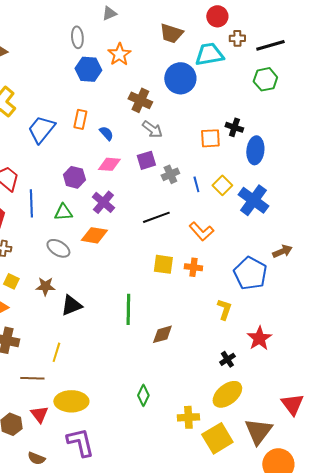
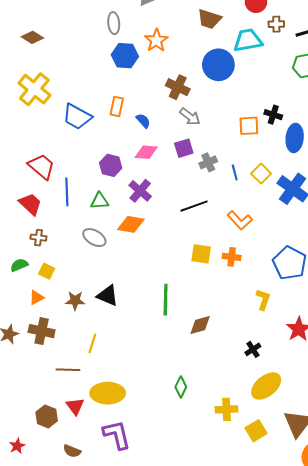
blue trapezoid: (41, 129) -> (77, 117), turned -100
brown star: (45, 286) -> (75, 301), moved
black triangle: (71, 305) -> (108, 296), turned 45
black cross: (227, 359) -> (253, 349), moved
yellow square: (217, 438) -> (256, 431), size x0.7

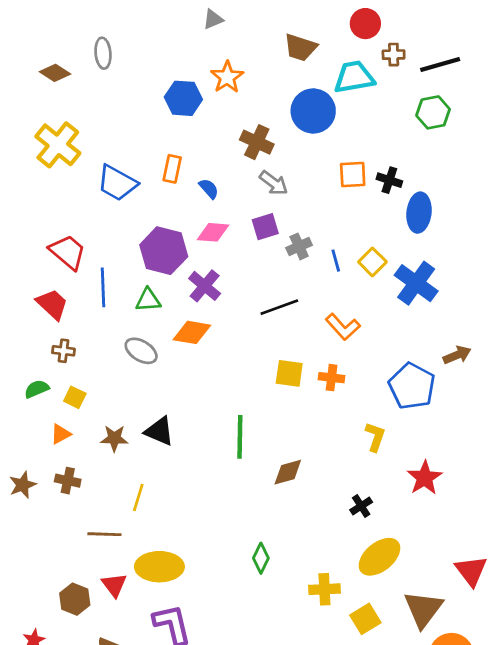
gray ellipse: (114, 23) -> (103, 53), moved
orange square: (249, 126) -> (353, 174), moved
purple hexagon: (111, 165) -> (164, 251), size x1.5
brown cross: (42, 331) -> (68, 481), size x0.7

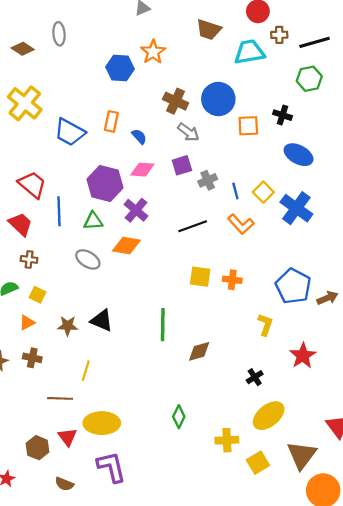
blue circle: (313, 111) -> (218, 99), moved
black cross: (389, 180) -> (283, 115), moved
blue ellipse: (419, 213) -> (299, 155), turned -68
orange L-shape: (343, 327) -> (241, 224), moved
brown arrow: (457, 355) -> (327, 298), moved

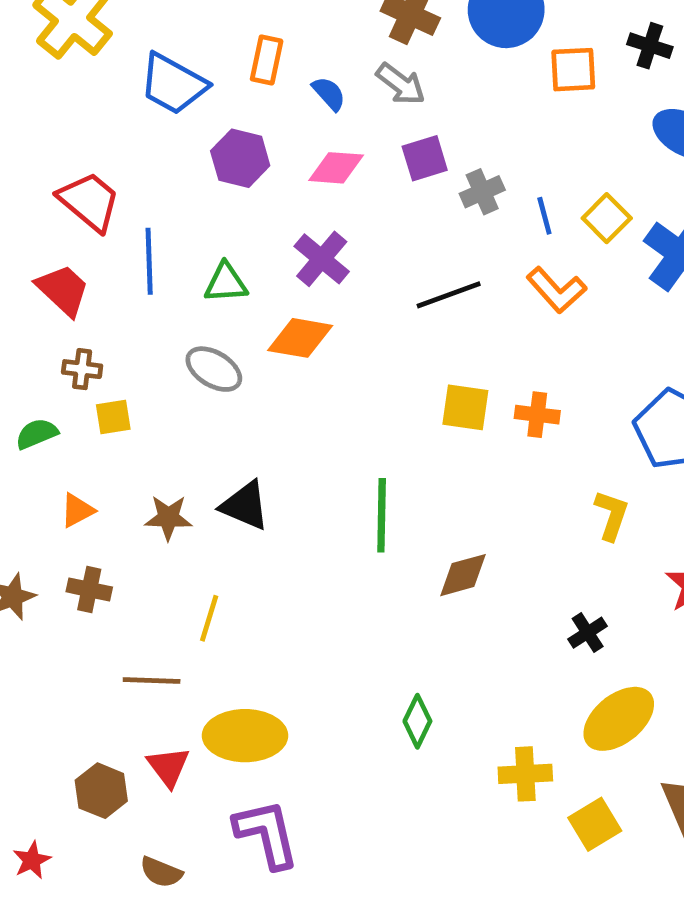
gray arrow: (188, 132) -> (401, 84), moved
purple hexagon: (105, 184) -> (240, 158), moved, size x0.7
yellow square: (38, 295) -> (113, 417), moved, turned -35

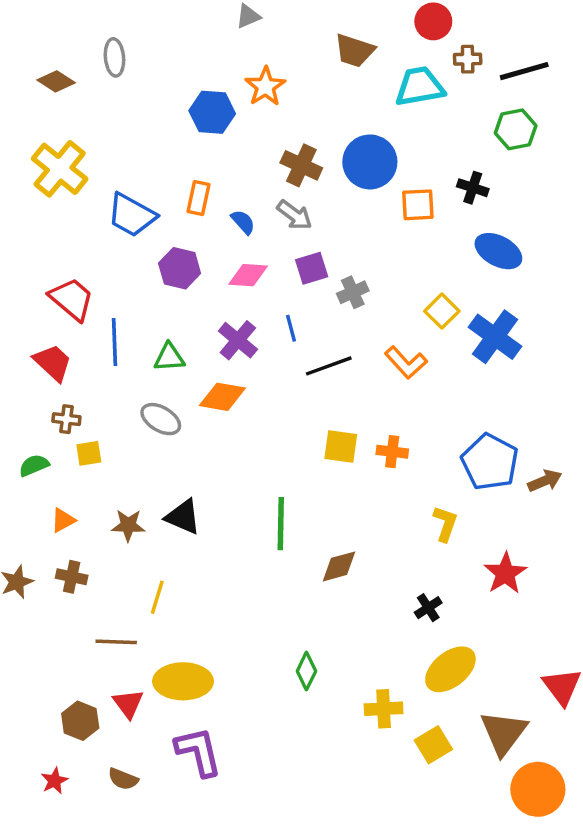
blue line: (544, 216) -> (291, 328), moved
red star: (32, 860) -> (54, 781), moved

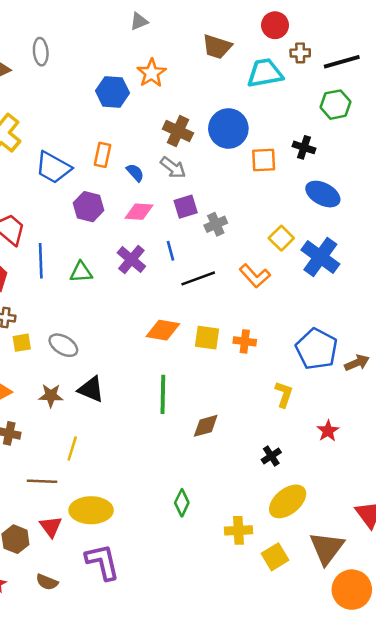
orange diamond: (222, 397) -> (163, 330), moved
gray ellipse: (161, 419) -> (63, 345), moved
red star: (505, 573) -> (328, 431), size x0.7

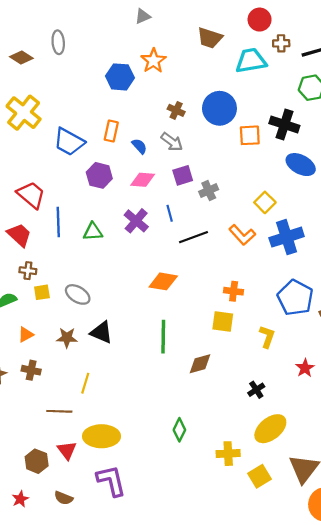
brown cross: (178, 131) -> (176, 110), size x0.7
black cross: (304, 147) -> (284, 125), size x1.5
blue cross: (320, 257) -> (287, 237), moved, turned 36
yellow square: (207, 338) -> (223, 322), moved

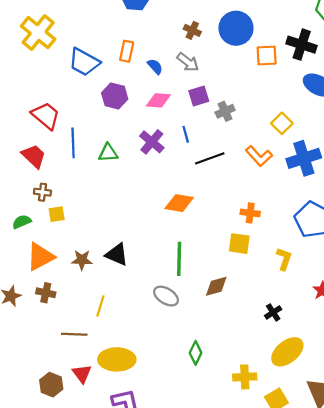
gray ellipse: (78, 294) -> (166, 296), moved
orange triangle: (26, 335) -> (40, 257), size x1.8

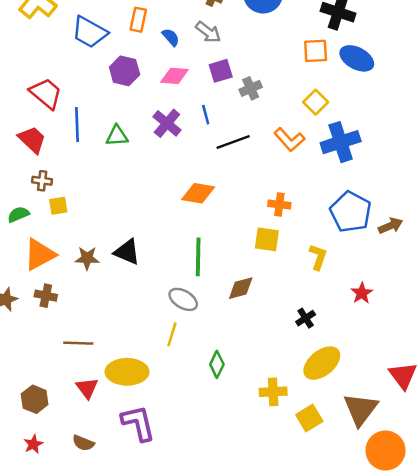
orange square: (267, 56) -> (316, 51), moved
yellow line: (100, 306) -> (172, 334), moved
brown hexagon: (51, 385) -> (35, 399), moved

